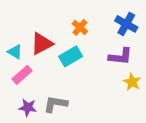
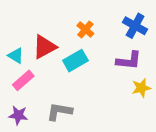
yellow star: (132, 82) -> (141, 88), turned 30
purple star: (28, 107) -> (18, 115), moved

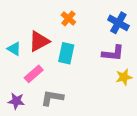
orange cross: (85, 30) -> (68, 18), moved
cyan rectangle: (75, 61) -> (66, 53), turned -48
pink rectangle: (23, 80) -> (34, 74), moved

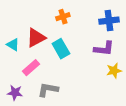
orange cross: (68, 18) -> (63, 17), turned 32
blue cross: (118, 23) -> (109, 21), turned -36
cyan rectangle: (66, 53) -> (61, 49), turned -42

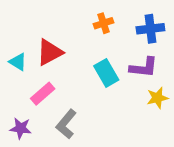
orange cross: (63, 17) -> (104, 23), moved
cyan rectangle: (61, 49) -> (106, 73), moved
gray L-shape: (48, 90) -> (66, 124), turned -60

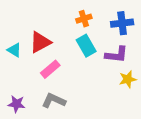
cyan rectangle: (106, 73) -> (86, 46), moved
pink rectangle: (43, 94) -> (50, 69), moved
gray L-shape: (66, 124) -> (54, 101), turned 75

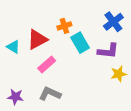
orange cross: (84, 19) -> (64, 26), moved
blue cross: (122, 23) -> (113, 22), turned -30

